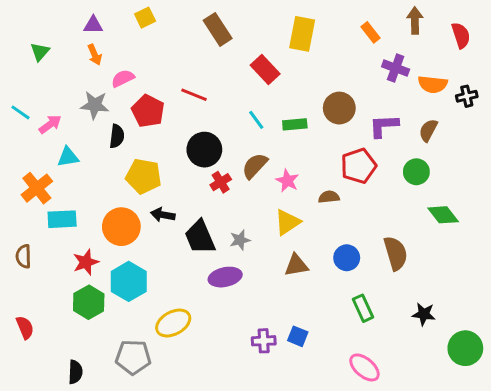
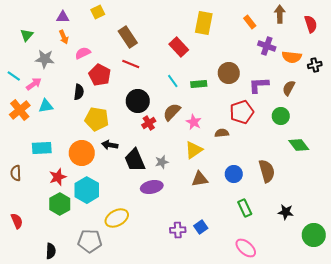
brown rectangle: (218, 29) -> (128, 37), moved
gray star: (95, 105) -> (45, 59), moved
orange cross: (37, 188) -> (20, 110), moved
blue square: (298, 336) -> (201, 227), turned 32

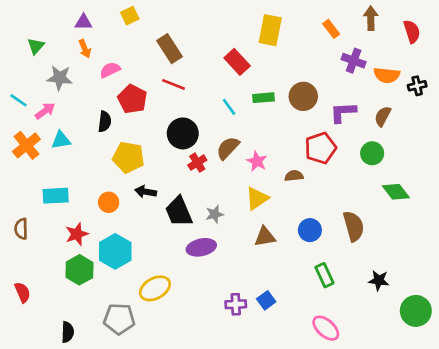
green rectangle: (199, 84) -> (264, 98), moved
orange circle: (82, 153) -> (109, 202), size x0.6

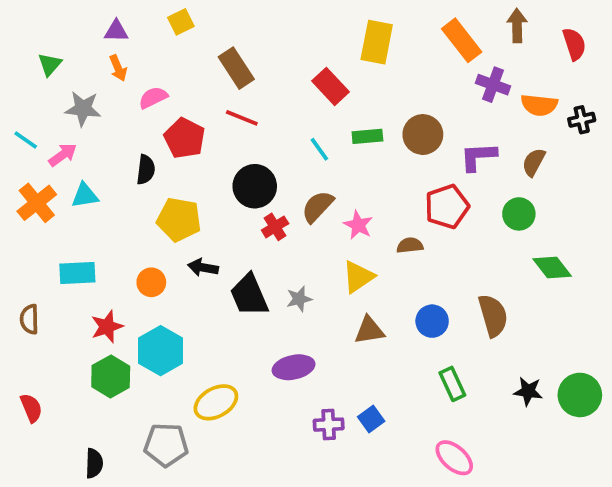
orange rectangle: (331, 29) -> (462, 40), size x1.6
purple ellipse: (201, 247) -> (294, 367), moved
green circle: (416, 311) -> (580, 395), moved

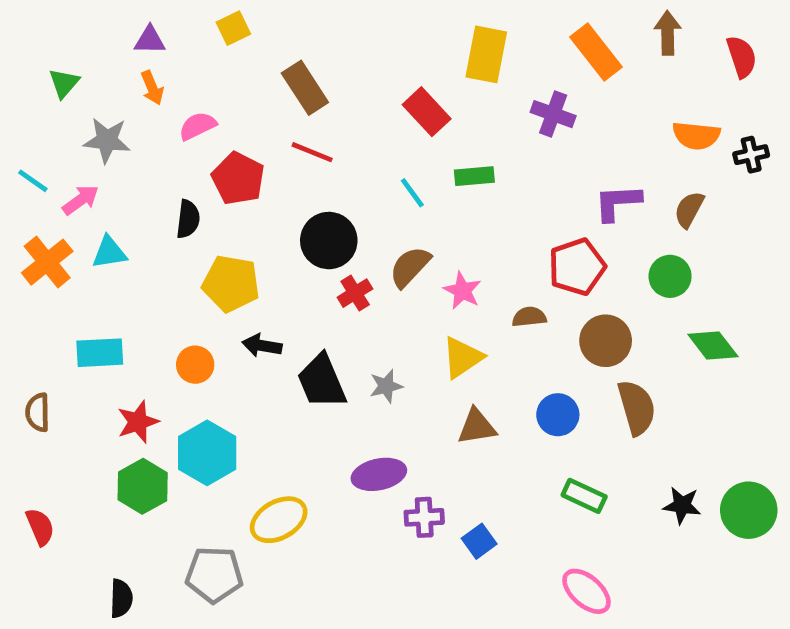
purple cross: (493, 85) -> (553, 114), moved
brown circle: (423, 135) -> (606, 341), moved
green rectangle: (452, 384) -> (584, 496), turned -40
purple cross: (329, 425) -> (424, 517), moved

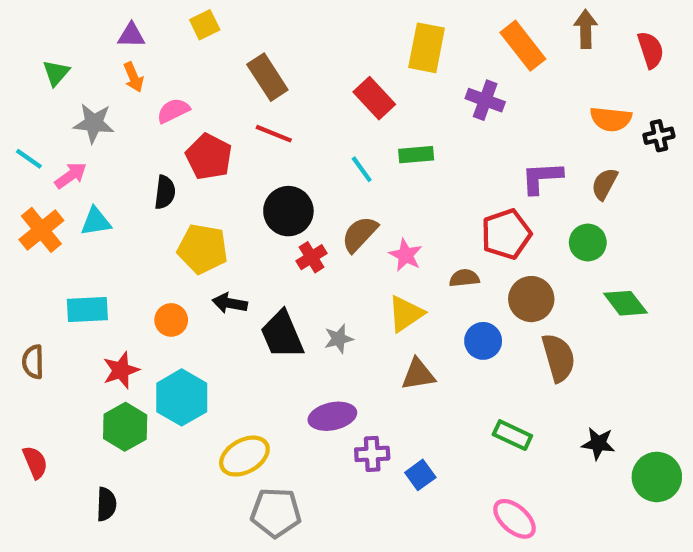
blue circle: (558, 415) -> (483, 341), moved
green circle: (749, 510) -> (657, 477), moved
gray pentagon: (214, 575) -> (276, 513), moved
black semicircle: (121, 598) -> (106, 504), moved

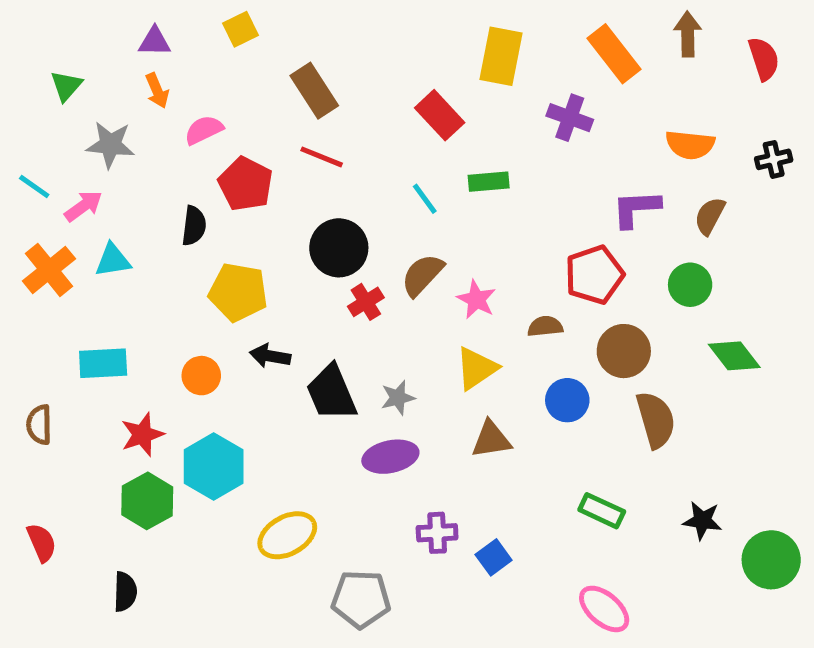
orange semicircle: (611, 119) -> (690, 145), moved
purple ellipse: (332, 416) -> (390, 457), moved
gray pentagon: (276, 513) -> (361, 599), moved

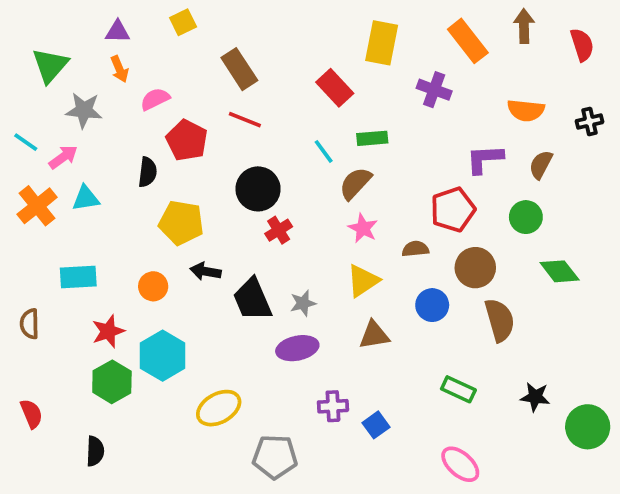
green triangle: (66, 86) -> (50, 65), size x1.5
brown semicircle: (422, 275) -> (355, 183), moved

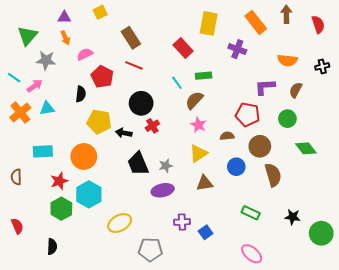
red pentagon: (453, 210) -> (248, 115), turned 30
black arrow: (206, 271) -> (124, 133), moved
orange circle: (153, 286) -> (84, 156), size x1.6

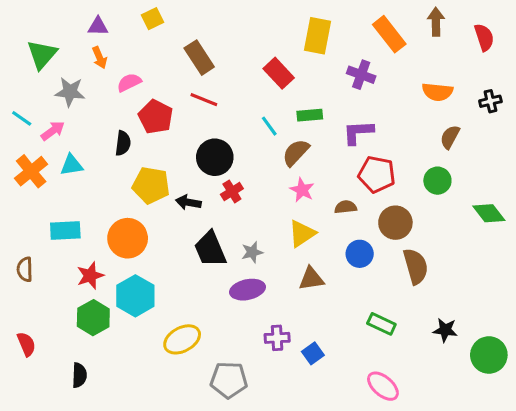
purple L-shape: (265, 87) -> (358, 132), moved
green diamond: (306, 148) -> (489, 213), moved

